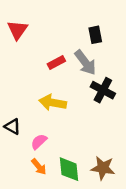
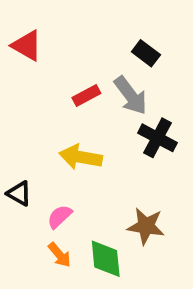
red triangle: (17, 30) -> (27, 46), turned -35
black rectangle: (95, 35) -> (146, 53), turned -42
brown star: (103, 168) -> (146, 226), moved

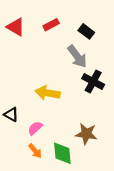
red rectangle: (86, 96) -> (51, 25), moved

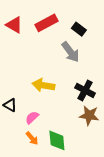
red rectangle: (51, 25) -> (47, 23), size x1.5
black cross: (93, 82) -> (85, 90), moved
brown star: (86, 134) -> (89, 115), moved

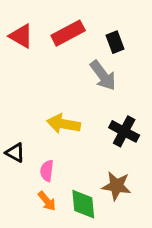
black rectangle: (79, 29) -> (115, 42), turned 32
brown star: (89, 115) -> (116, 186), moved
pink semicircle: (32, 118) -> (47, 171), turned -40

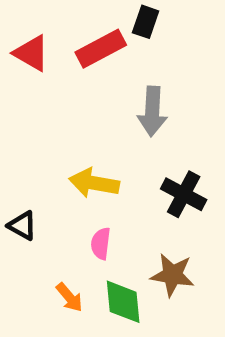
black rectangle: (115, 42) -> (146, 22), moved, turned 40
gray arrow: (103, 75) -> (152, 111), turned 40
pink semicircle: (47, 171) -> (101, 244), moved

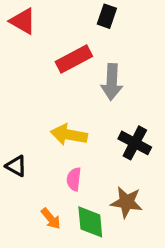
red rectangle: (101, 49) -> (74, 59), moved
red triangle: (31, 53) -> (23, 21), moved

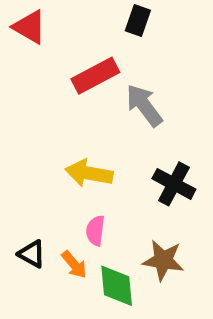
gray arrow: (112, 82) -> (144, 105), turned 140
black triangle: (16, 166) -> (32, 254), moved
orange arrow: (51, 219) -> (74, 265), moved

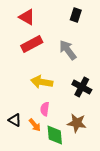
black rectangle: (138, 21) -> (76, 15), moved
red triangle: (30, 27) -> (27, 17), moved
red rectangle: (95, 76) -> (32, 44), moved

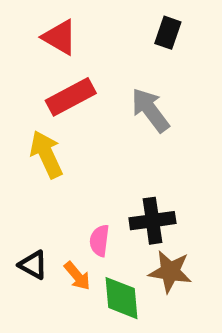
yellow arrow: (42, 82) -> (46, 154), moved, turned 55
black cross: (82, 87) -> (152, 221), moved, turned -36

